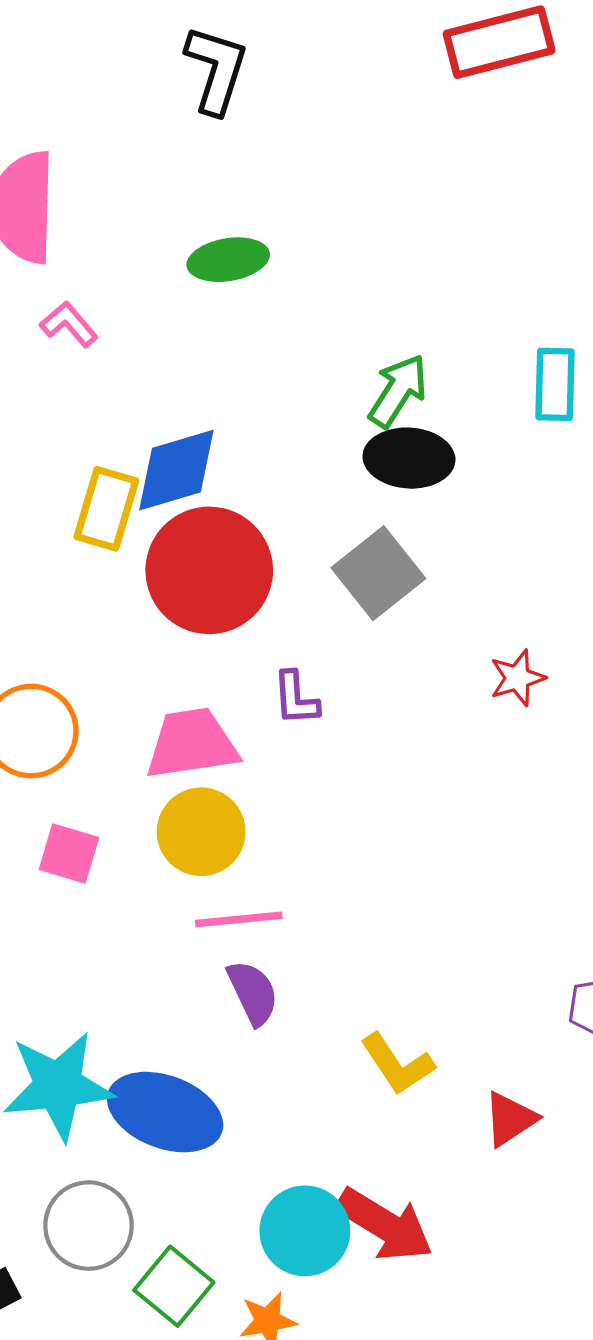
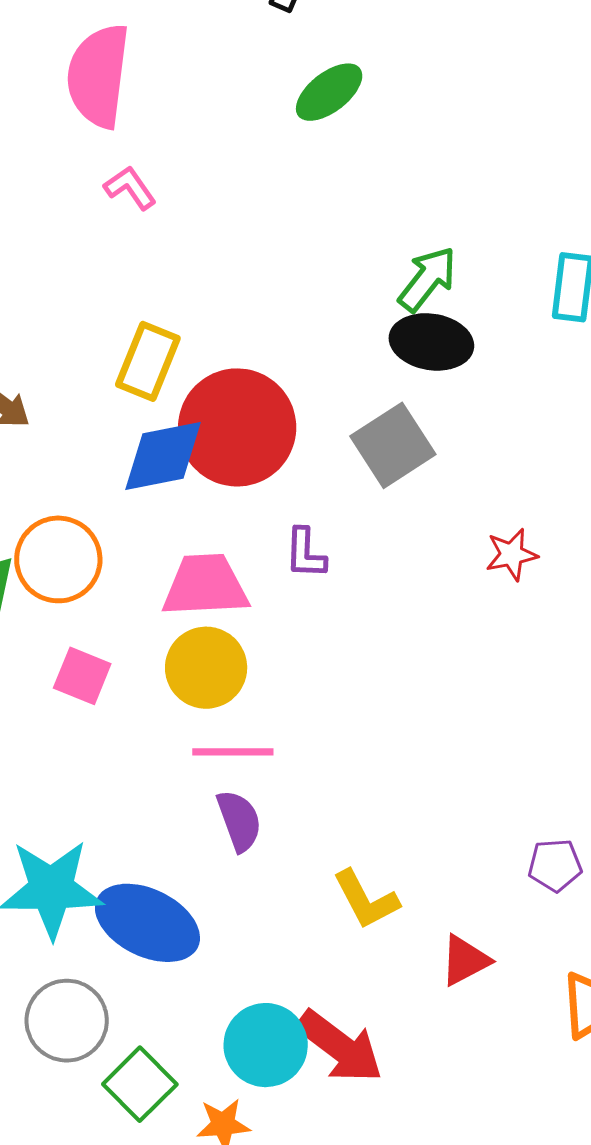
green ellipse: (228, 260) -> (329, 92), moved, turned -34
blue diamond: (176, 470) -> (163, 456), moved

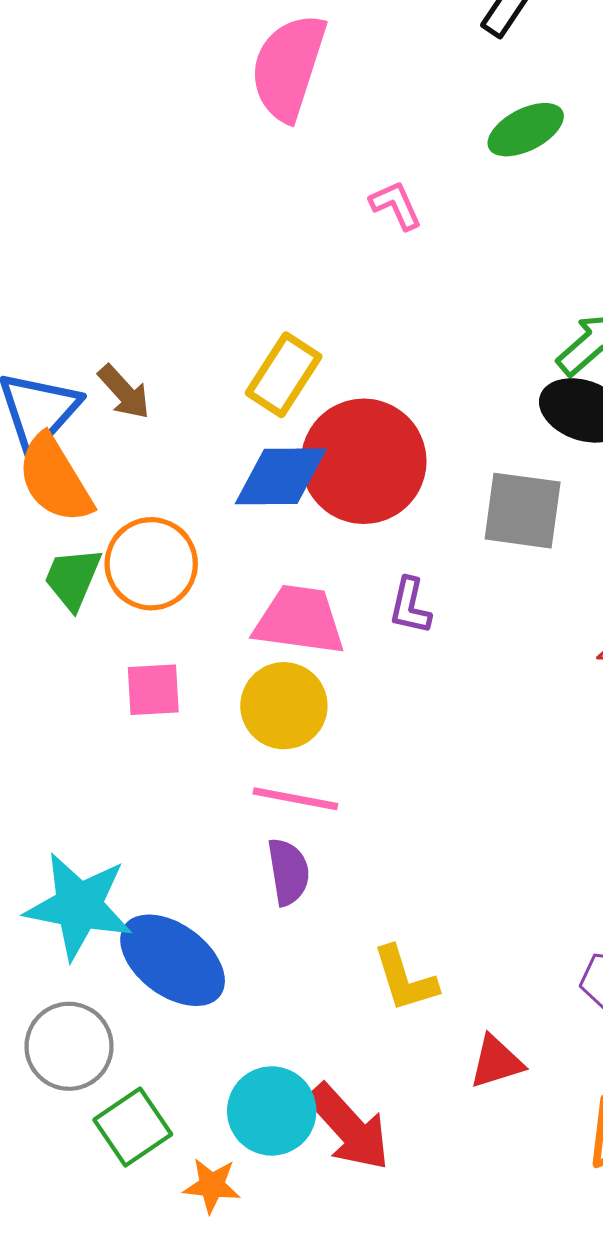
pink L-shape: (130, 188) -> (396, 205), moved
gray square: (393, 445) -> (523, 511), turned 30
pink square: (82, 676) -> (153, 690), turned -36

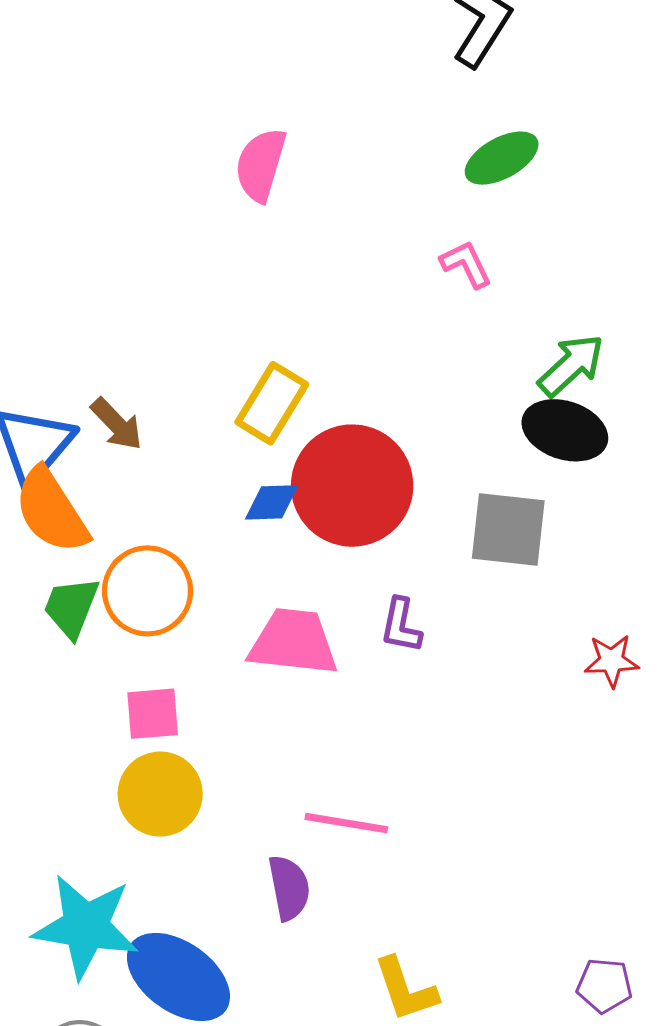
pink semicircle: (288, 67) -> (261, 165), moved, size x0.7
pink L-shape: (396, 205) -> (466, 264), moved
blue diamond: (281, 476) -> (272, 502), size x0.6
yellow circle: (284, 706) -> (160, 794), moved
pink line: (295, 799) -> (346, 823), moved

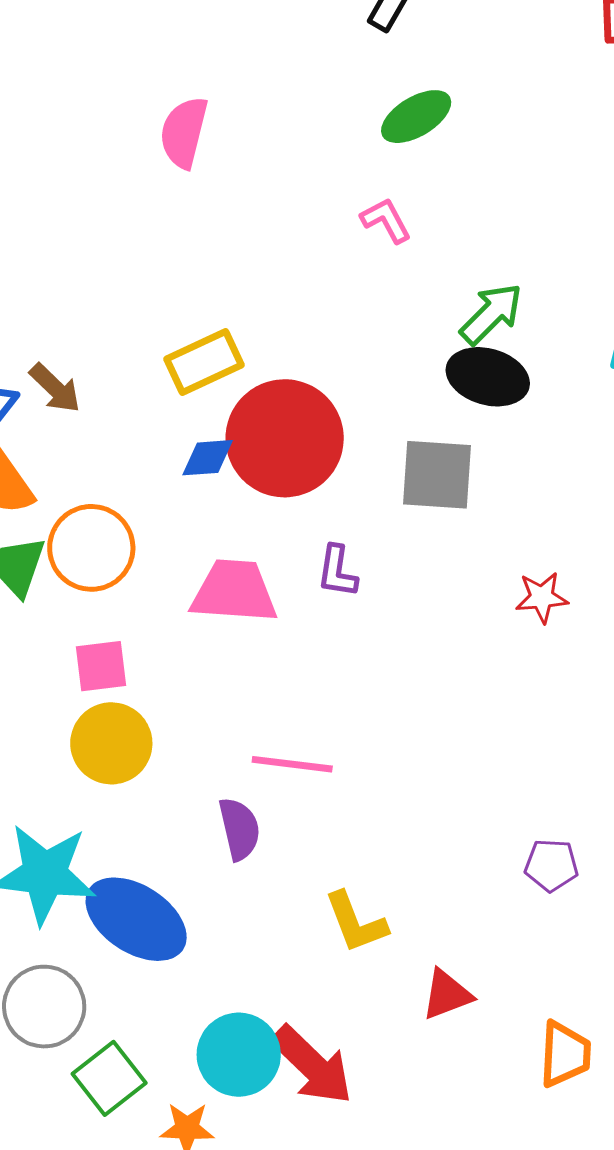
yellow rectangle: (272, 403) -> (204, 362), turned 36
purple pentagon: (604, 986) -> (551, 865), moved

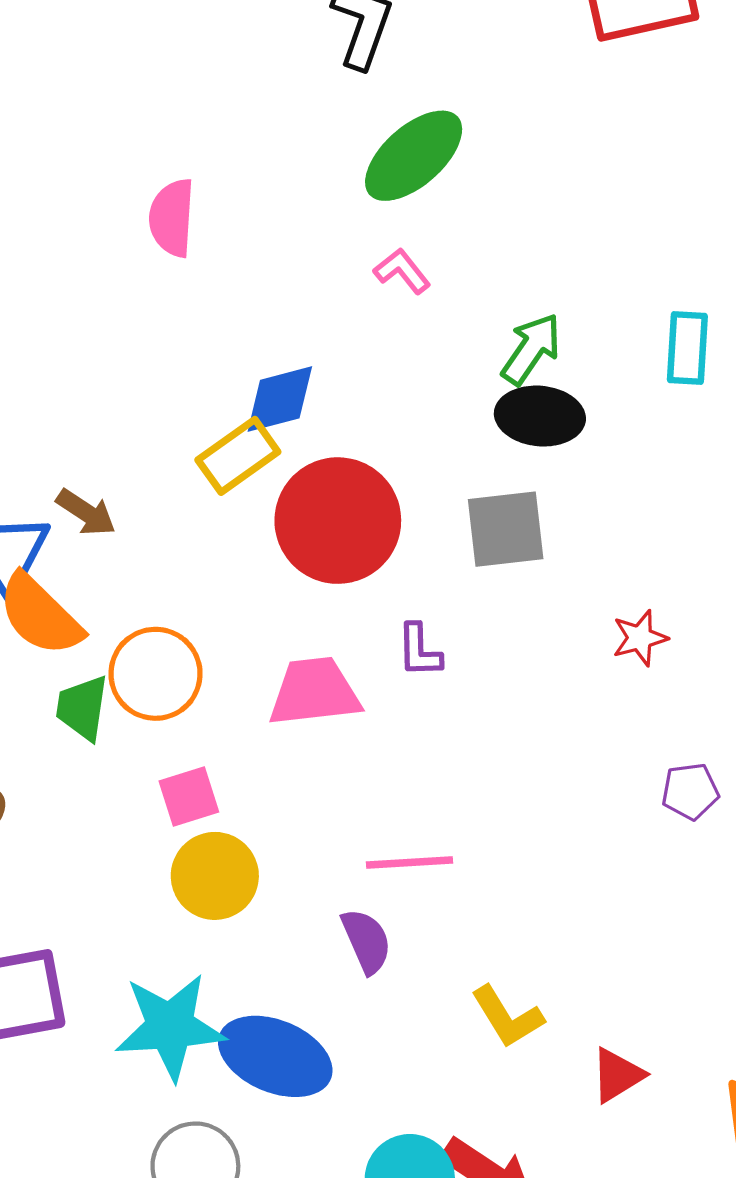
green ellipse: (416, 117) -> (414, 156), size x1.4
blue diamond: (208, 458) -> (280, 399), moved, size x1.4
purple pentagon: (551, 865) -> (690, 791), moved

